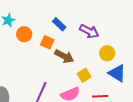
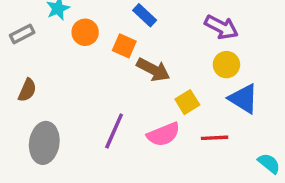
purple arrow: (89, 31) -> (221, 27), moved

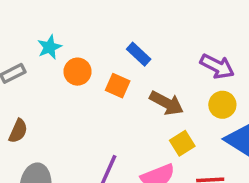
brown arrow: (153, 70) -> (167, 103), moved

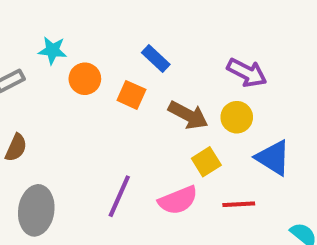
cyan star: (50, 47) -> (52, 50), turned 30
yellow circle: (222, 105) -> (237, 117), moved

